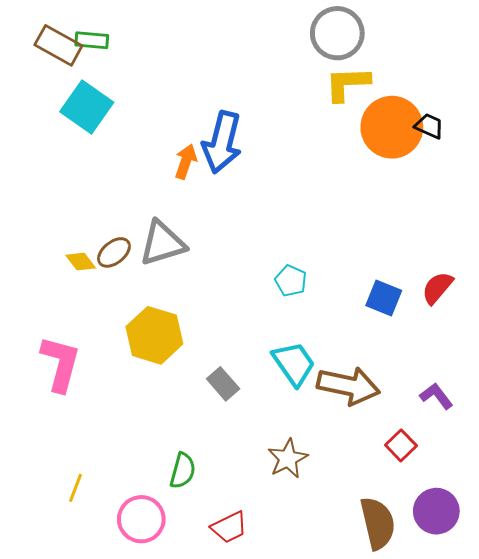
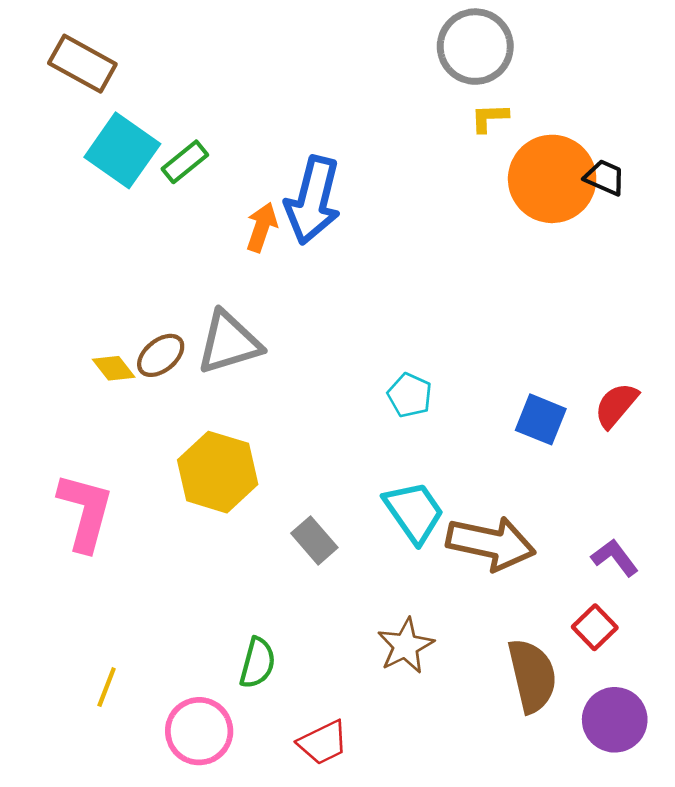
green rectangle: (92, 40) -> (185, 162), moved, turned -44
yellow L-shape: (347, 84) -> (489, 118), size x0.6
red square: (401, 445) -> (595, 627), moved
brown semicircle: (378, 523) -> (532, 676), moved

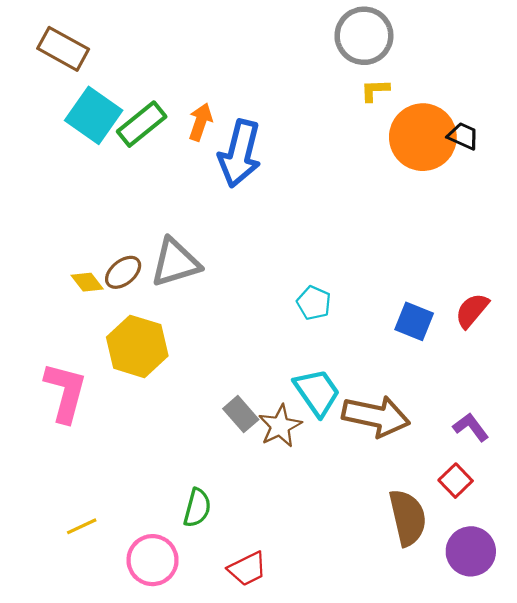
green rectangle: (185, 162) -> (142, 124), size x1.4
orange arrow: (262, 227) -> (200, 122), moved
yellow hexagon: (218, 472) -> (137, 346), moved
brown star: (405, 646) -> (280, 426), moved
yellow line: (107, 687) -> (82, 526), turned 44

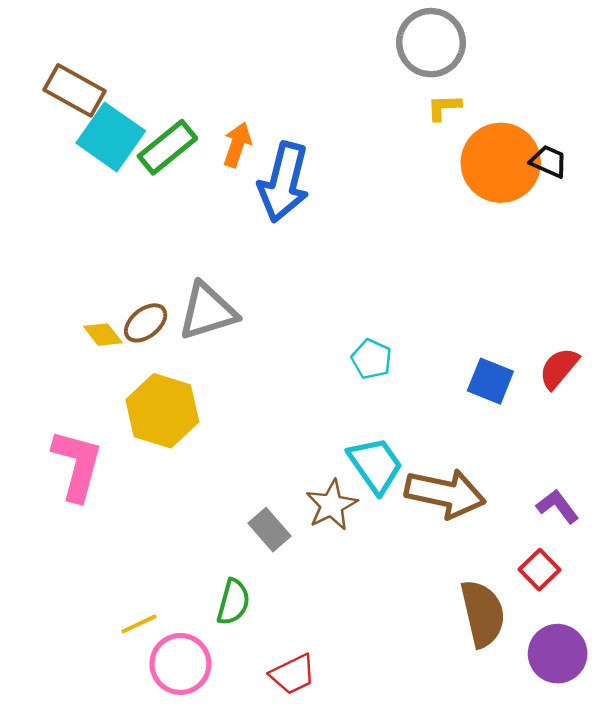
brown rectangle: (63, 49) -> (74, 90), moved
gray rectangle: (241, 414) -> (270, 530), moved
yellow line: (82, 526) -> (139, 624), moved

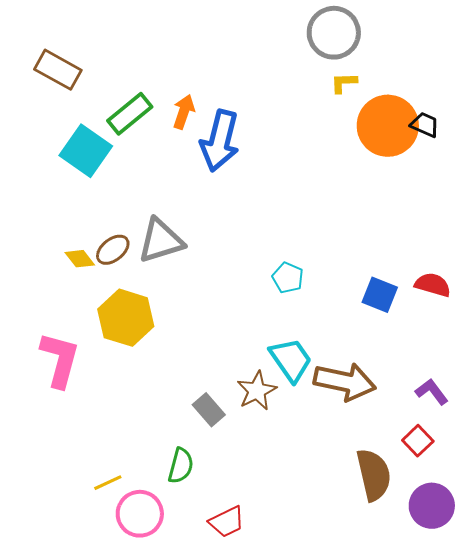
cyan square: (111, 137) -> (86, 151), moved
red semicircle: (559, 368) -> (433, 285), turned 66

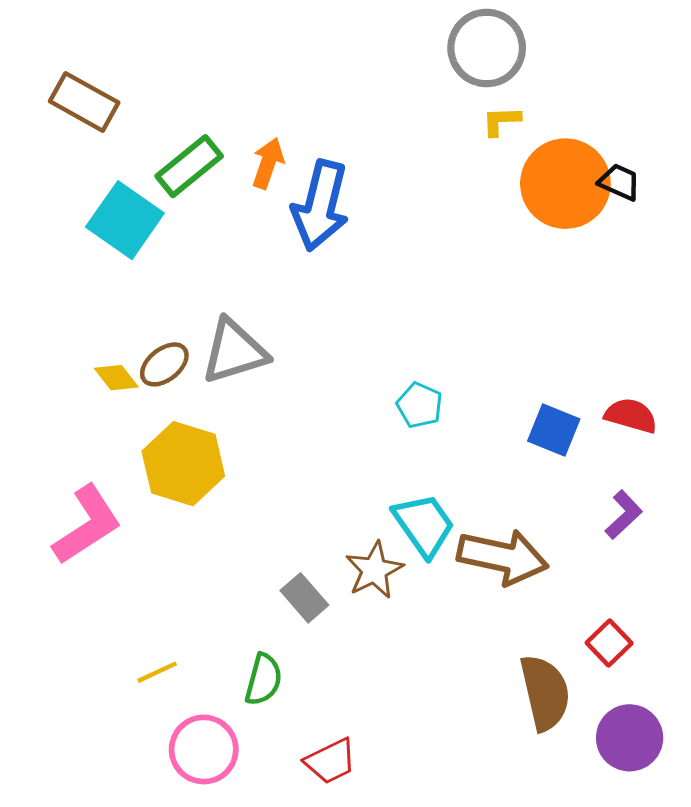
pink L-shape: (60, 360) -> (87, 525), turned 42
purple L-shape: (432, 392) -> (624, 515), moved, turned 84
yellow line: (108, 483) -> (157, 672), moved

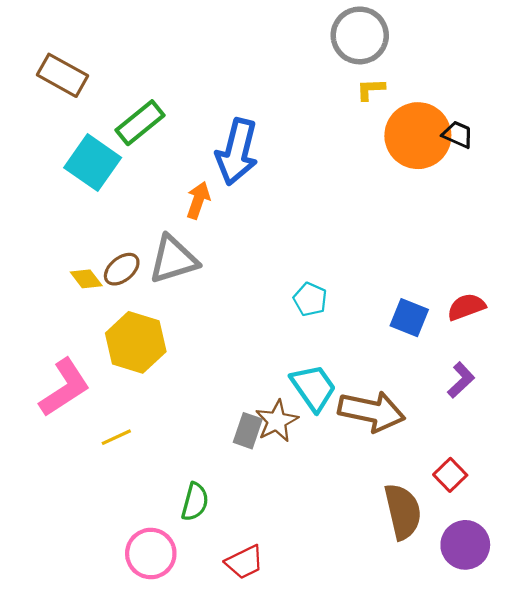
orange arrow: (268, 163) -> (198, 200), moved
red semicircle: (631, 416) -> (466, 307), turned -36
gray rectangle: (304, 598) -> (248, 431), moved, turned 60
yellow line: (157, 672) -> (116, 437), moved

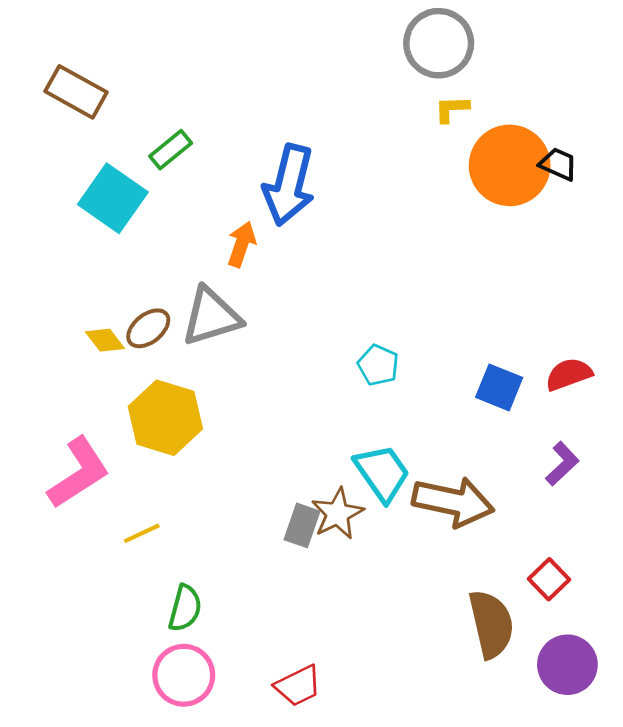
green rectangle: (140, 123) -> (171, 150), size x0.7
green semicircle: (195, 502) -> (185, 608), moved

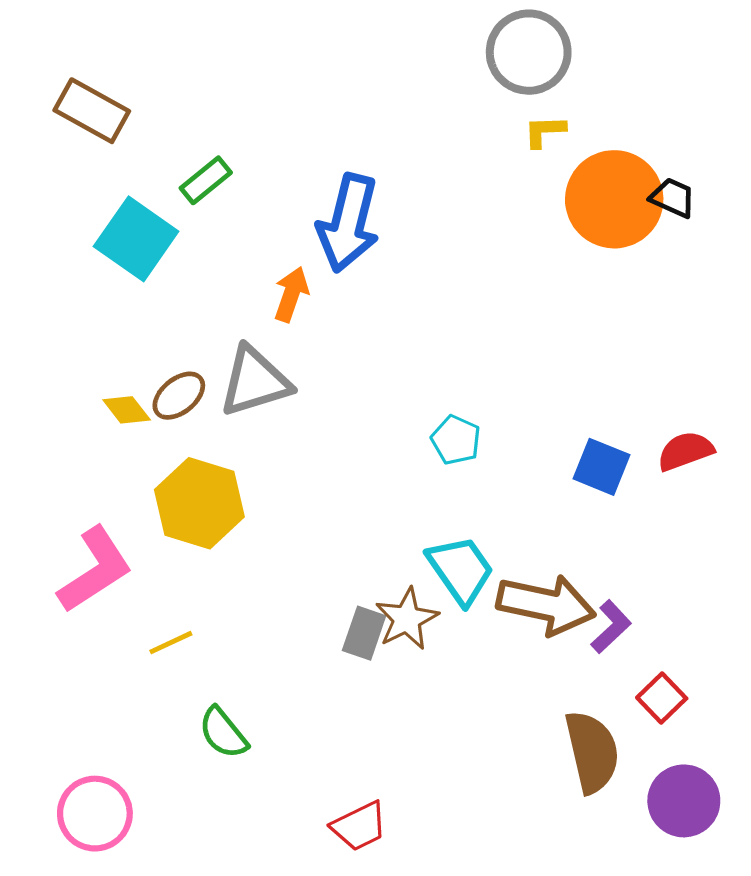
purple L-shape: (562, 464) -> (611, 627), moved
green semicircle: (185, 608) -> (223, 733), turned 126
pink circle: (184, 675) -> (95, 814), moved

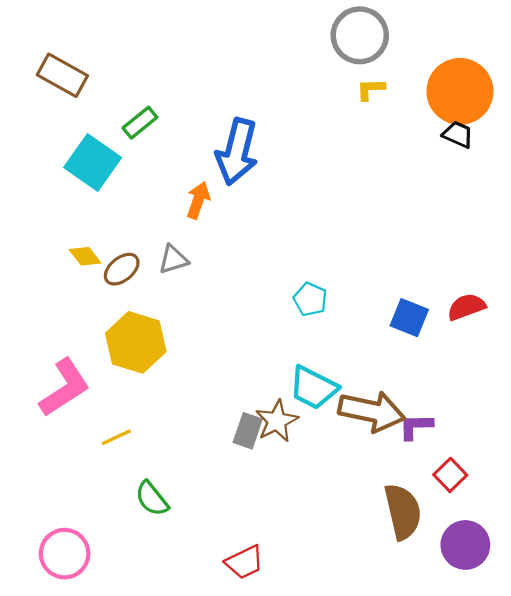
orange circle: (614, 199) -> (460, 91), moved
gray triangle: (255, 381) -> (173, 259), size x0.6
yellow diamond: (127, 410) -> (85, 256), moved
cyan trapezoid: (461, 570) -> (313, 388), turned 152
purple L-shape: (611, 627) -> (416, 426), turned -138

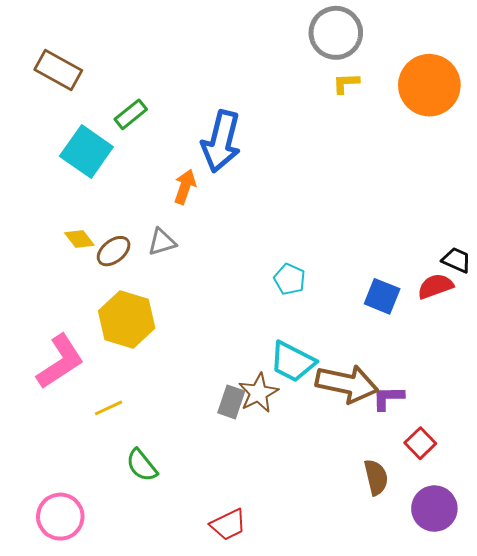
black trapezoid: (458, 134) -> (457, 260), moved
brown semicircle: (403, 512) -> (376, 477), size x0.7

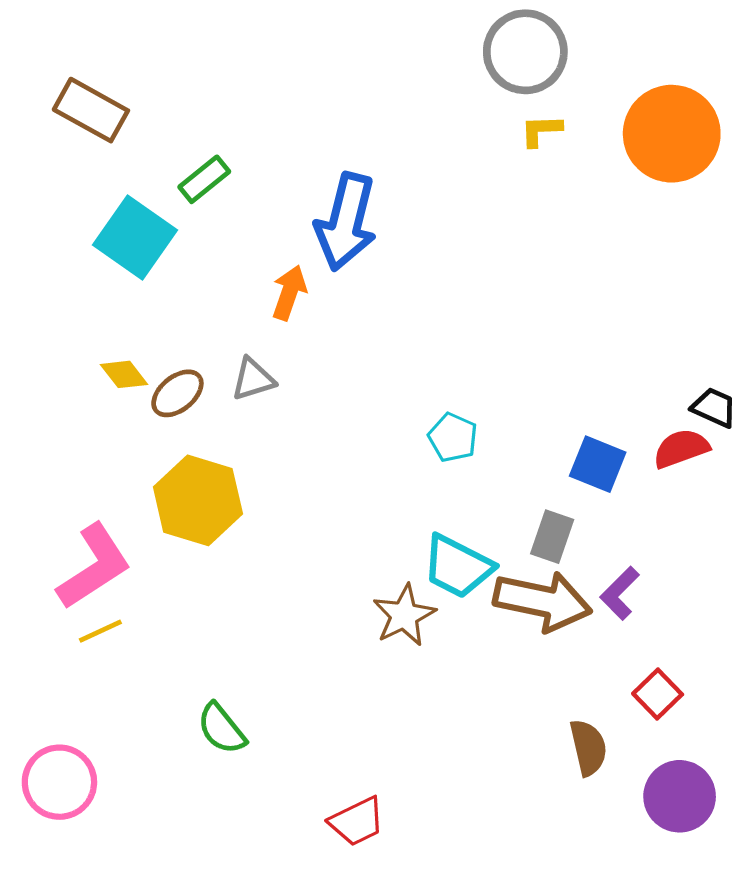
purple L-shape: (388, 398) -> (620, 593), moved, turned -44
gray rectangle: (231, 402) -> (552, 537), moved
yellow line: (109, 408) -> (100, 631), moved
pink circle: (60, 517) -> (59, 782), moved

